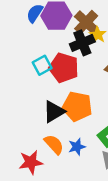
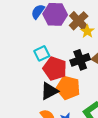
black cross: (82, 43) -> (80, 60), moved
red pentagon: (64, 68) -> (55, 69), moved

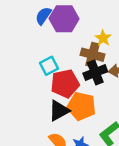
brown cross: (79, 21) -> (92, 55), moved, turned -30
red pentagon: (55, 69) -> (65, 84), turned -30

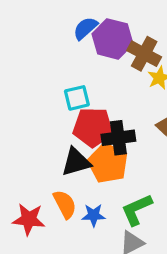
brown cross: (92, 55) -> (144, 54), moved
black cross: (95, 72) -> (118, 138), moved

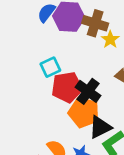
black cross: (118, 138) -> (88, 91), turned -35
black triangle: (76, 162) -> (100, 127), moved

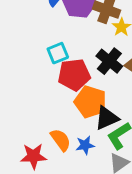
black cross: (88, 91) -> (109, 61), moved

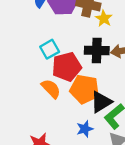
black cross: (109, 61) -> (97, 50), turned -30
orange semicircle: (61, 140) -> (51, 89), moved

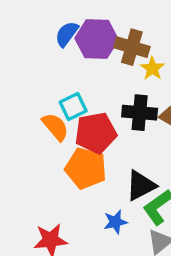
orange semicircle: (51, 89) -> (55, 127), moved
orange pentagon: (85, 89) -> (86, 168), moved

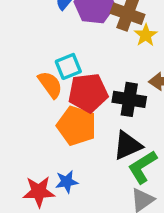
black cross: (140, 113) -> (129, 99), moved
blue star: (115, 222) -> (67, 182), moved

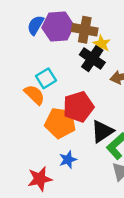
red pentagon: (88, 93) -> (78, 107), moved
black cross: (129, 99) -> (92, 59), moved, turned 35
blue star: (67, 182) -> (68, 160), moved

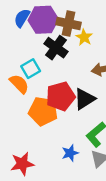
black cross: (92, 59) -> (56, 48), moved
black triangle: (102, 131) -> (84, 99), moved
blue star: (68, 160) -> (70, 153), moved

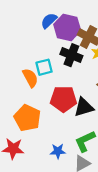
black cross: (56, 48) -> (71, 55), turned -30
orange pentagon: (43, 111) -> (27, 118), moved

